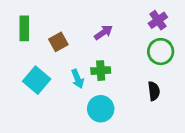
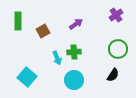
green circle: (161, 52) -> (118, 49), moved
cyan square: (37, 80) -> (27, 77), moved
black semicircle: (154, 91) -> (113, 75), moved, turned 40

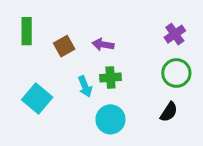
purple cross: (116, 15) -> (175, 34), moved
purple arrow: (76, 24) -> (103, 45), moved, turned -136
cyan square: (27, 77) -> (37, 98), moved

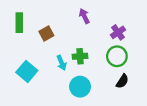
purple cross: (175, 34) -> (118, 32), moved
purple arrow: (103, 45) -> (84, 16), moved, turned 56
green circle: (176, 73) -> (117, 56), moved

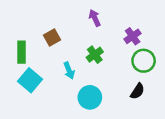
green rectangle: (19, 23) -> (21, 52), moved
green cross: (80, 56) -> (95, 55), moved, turned -32
green circle: (117, 56) -> (144, 61), moved

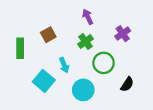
green cross: (95, 55) -> (86, 41), moved
green circle: (144, 61) -> (104, 63), moved
cyan square: (30, 80) -> (44, 81), moved

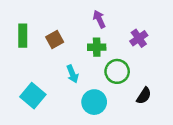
green cross: (86, 41) -> (97, 47), turned 35
green rectangle: (20, 48) -> (23, 36), moved
cyan square: (44, 81) -> (33, 96), moved

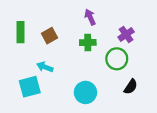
green circle: (117, 71) -> (117, 59), moved
cyan arrow: (72, 74) -> (45, 67), moved, turned 133
cyan square: (33, 96) -> (30, 87), turned 35

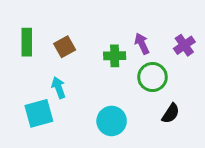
purple arrow: (90, 17) -> (142, 44), moved
purple cross: (126, 34) -> (184, 45), moved
cyan arrow: (45, 67) -> (59, 88), turned 49

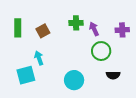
purple cross: (184, 45) -> (122, 30), turned 32
green cross: (115, 56) -> (76, 23), moved
black semicircle: (171, 113) -> (113, 75), turned 56

